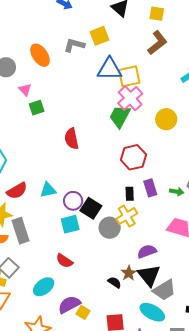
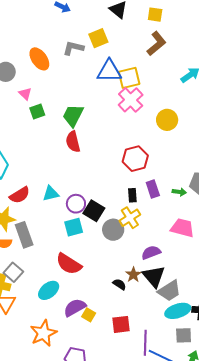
green trapezoid: (120, 116) -> (73, 115), moved
red semicircle: (64, 261) -> (69, 264), size x1.5
cyan ellipse: (152, 312) -> (178, 311), moved, turned -45

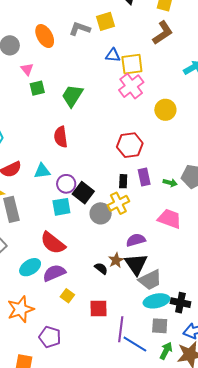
blue triangle: (109, 71) -> (113, 55), size x0.6
red semicircle: (73, 142) -> (61, 137), moved
purple semicircle: (75, 308) -> (54, 273), moved

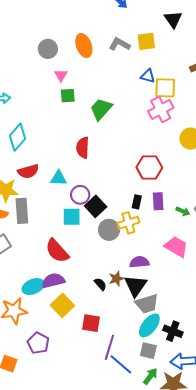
cyan ellipse: (30, 267) -> (33, 287), moved
yellow square: (67, 296) -> (62, 305), size x1.6
cyan ellipse: (156, 301) -> (149, 325), turned -50

